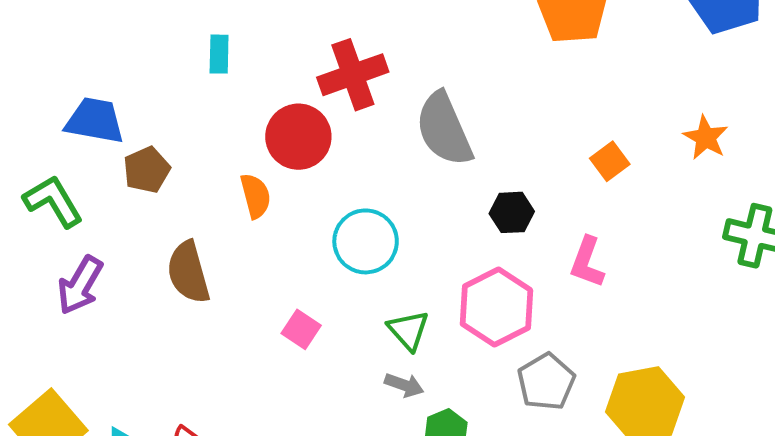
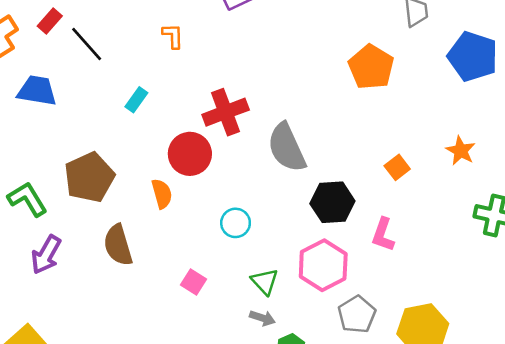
cyan rectangle: (219, 54) -> (136, 100), turned 35
blue trapezoid: (95, 121) -> (37, 91), moved
brown pentagon: (147, 170) -> (89, 177), size x1.6
black hexagon: (512, 212) -> (332, 202), size x1.5
cyan circle: (366, 241) -> (236, 223), size x0.7

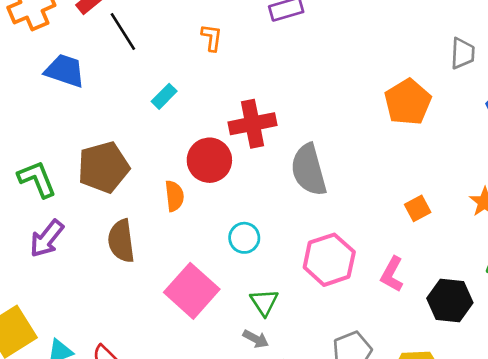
black hexagon: (332, 202) -> (450, 300), moved
pink hexagon: (323, 265) -> (329, 260), moved
pink square: (193, 282) -> (192, 291), size x2.0

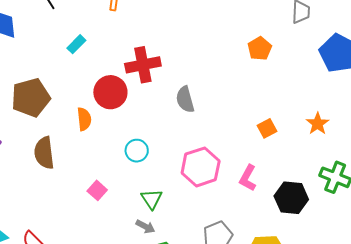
orange pentagon: (408, 102) -> (260, 49), size x0.7
gray semicircle: (309, 170) -> (185, 99), size x0.7
pink square: (192, 291) -> (97, 190), size x0.5

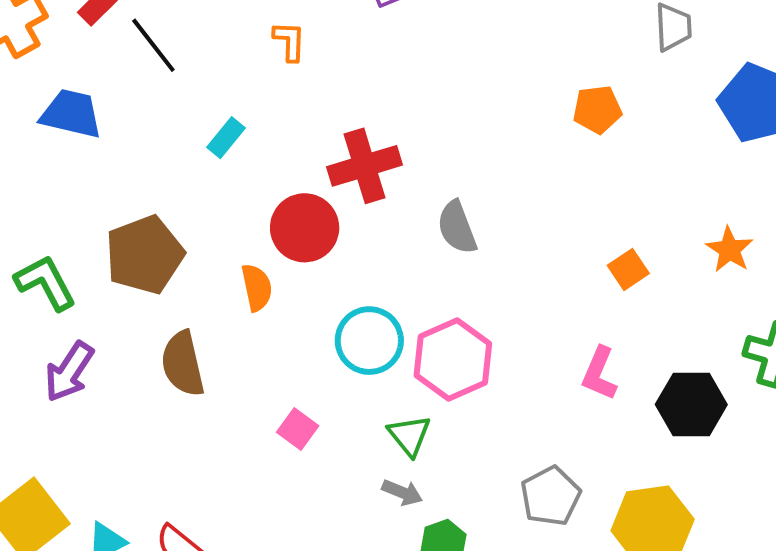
orange pentagon: (260, 49) -> (597, 109), turned 30
cyan circle: (137, 151) -> (369, 341), size x1.4
pink hexagon: (201, 167) -> (453, 360), moved

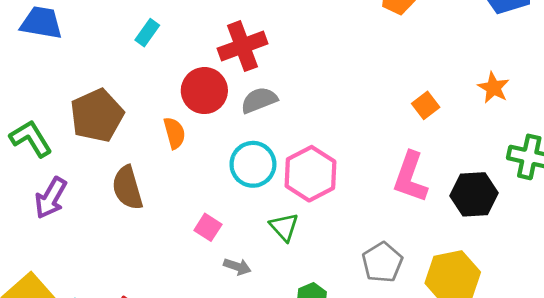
gray semicircle: (457, 227) -> (259, 100), moved, turned 93
pink L-shape: (599, 373) -> (410, 177), size x1.4
gray arrow: (402, 492) -> (237, 267), moved

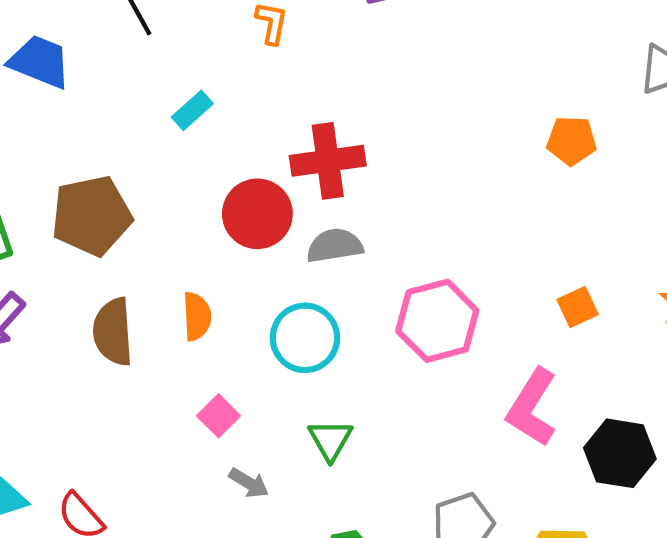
orange semicircle: (174, 133) -> (197, 316), moved
pink hexagon: (310, 174) -> (437, 321), moved

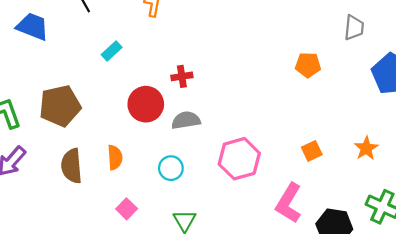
red cross: (328, 161) -> (182, 76), size x0.6
cyan circle: (305, 338) -> (171, 168), size x0.7

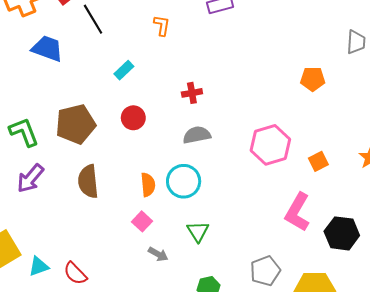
red circle: (146, 104) -> (133, 118), moved, size x0.7
orange semicircle: (115, 157) -> (148, 185), moved
pink hexagon: (239, 159) -> (270, 145), moved
cyan circle: (171, 168) -> (184, 181), size x1.4

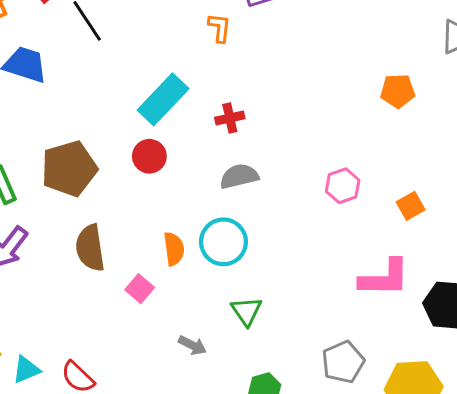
orange L-shape: (162, 25) -> (220, 28), moved
cyan rectangle: (124, 70) -> (163, 99), moved, size x1.8
pink hexagon: (270, 145) -> (343, 186), size x0.6
pink L-shape: (297, 212) -> (384, 278), turned -117
pink square: (142, 221) -> (140, 289), moved

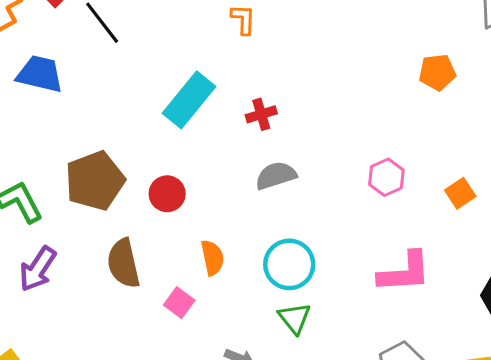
red circle: (149, 156) -> (167, 194), moved
cyan circle: (223, 242) -> (289, 264), moved
pink L-shape: (384, 278) -> (404, 272), moved

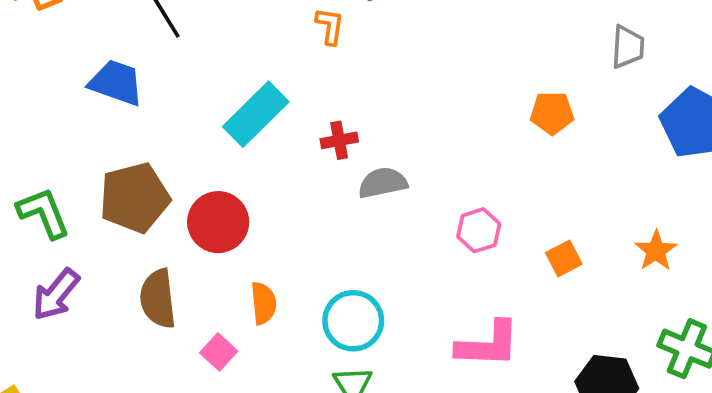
blue trapezoid: (40, 74) -> (116, 83), moved
gray semicircle: (276, 176) -> (383, 183), moved
red circle: (167, 194) -> (218, 222), size x1.4

